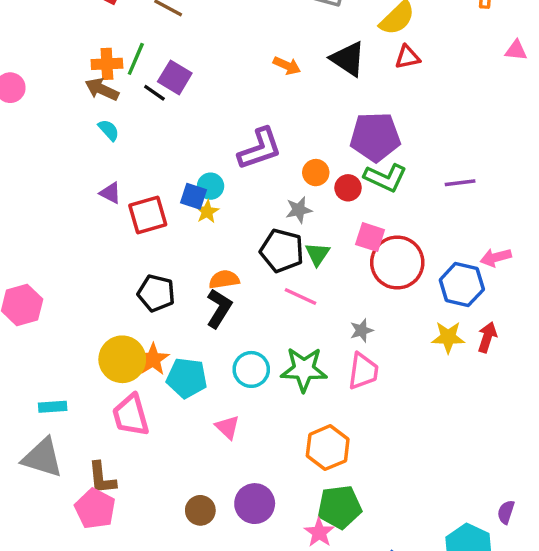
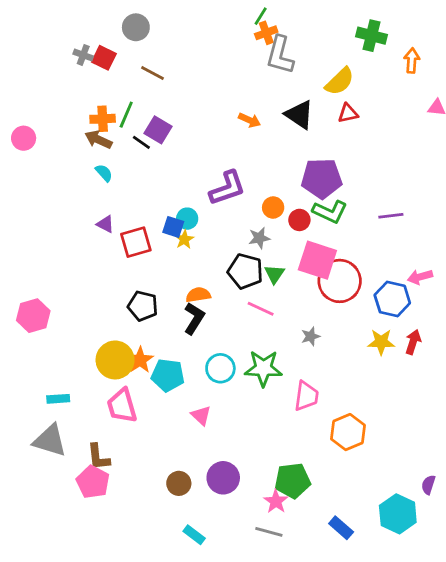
pink square: (370, 237) -> (317, 260), size x1.6
pink trapezoid: (363, 371) -> (306, 396), moved
orange hexagon: (328, 448) -> (348, 432), moved

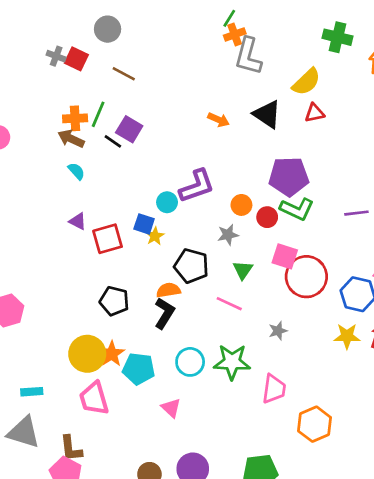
cyan circle: (187, 219) -> (167, 202), moved
pink square: (317, 260) -> (285, 256), size x0.7
black pentagon: (245, 271) -> (191, 266), moved

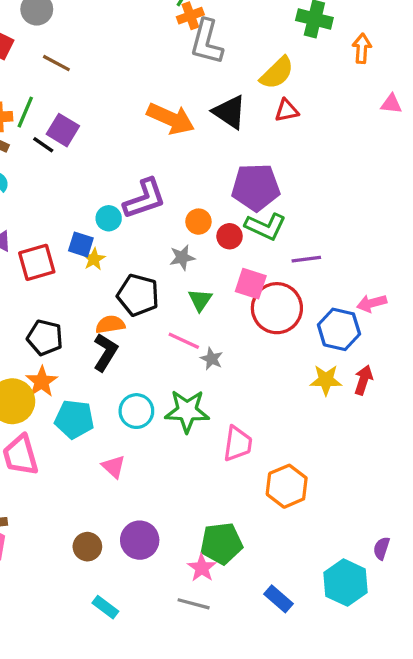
orange arrow: (218, 120) -> (171, 119), size x1.8
purple line: (356, 213) -> (306, 259), moved
gray star: (278, 331) -> (212, 359), moved, turned -30
orange star: (112, 354) -> (42, 382), moved

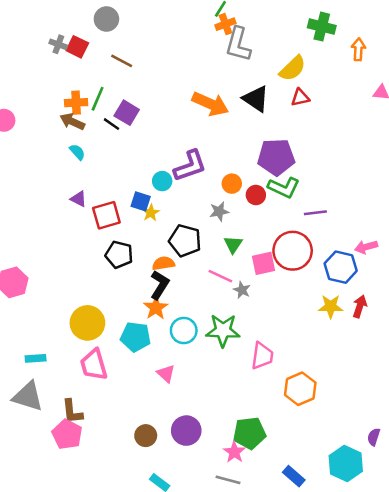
pink square: (251, 284) -> (263, 263), moved, turned -30
black pentagon: (45, 338) -> (119, 255), moved
orange star: (42, 382) -> (156, 308), moved

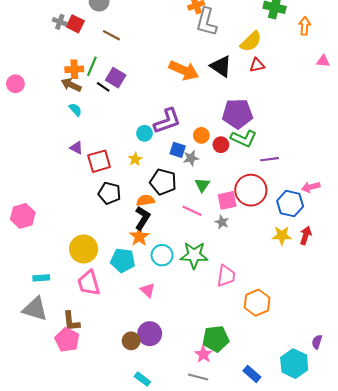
blue square: (141, 201) -> (178, 150), moved
gray star: (242, 290) -> (222, 222), moved
purple circle: (186, 431) -> (150, 334), moved

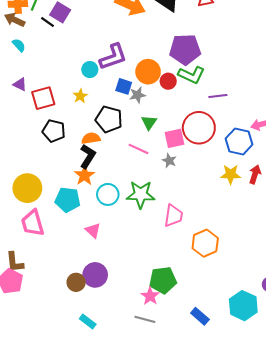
orange circle: (201, 135) -> (148, 72), size x1.5

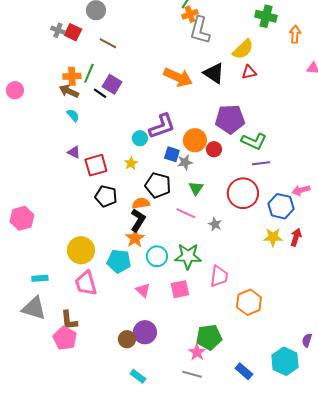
green L-shape: (191, 75) -> (254, 141), moved
pink square: (175, 138) -> (180, 289), moved

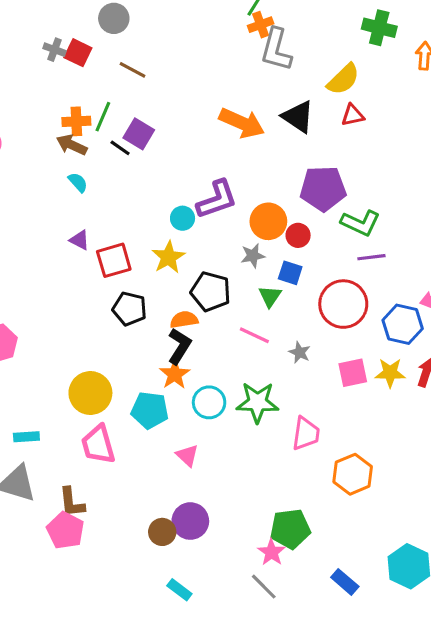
blue square: (172, 154) -> (290, 273), moved
yellow star: (131, 163) -> (168, 257), size x1.5
pink square: (180, 289) -> (353, 373), moved
gray line: (192, 374) -> (264, 587), turned 30

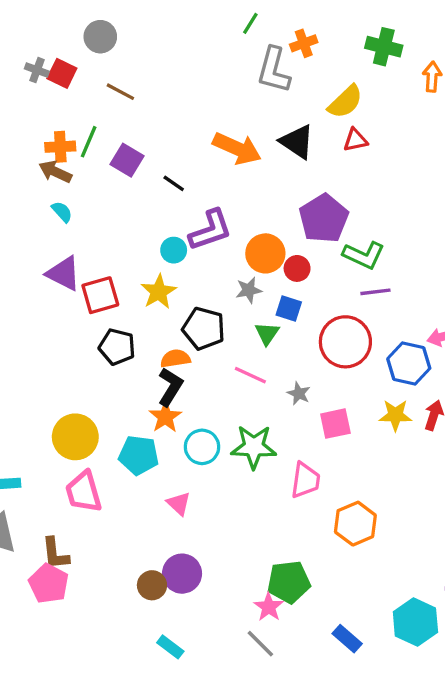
orange cross: (261, 25) -> (304, 43), moved
black line: (120, 148) -> (174, 183), moved
purple pentagon: (323, 189) -> (324, 218), turned -30
purple triangle: (79, 240) -> (64, 273), size x1.6
pink square: (353, 373) -> (335, 424), moved

